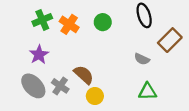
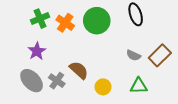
green circle: (103, 22) -> (97, 21), size x1.6
brown rectangle: (170, 40) -> (160, 55), moved
yellow circle: (95, 96) -> (103, 87), moved

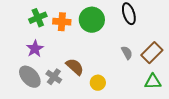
orange cross: (65, 23) -> (62, 22), turned -30
gray semicircle: (134, 55) -> (127, 53), turned -144
green triangle: (139, 86) -> (153, 82), moved

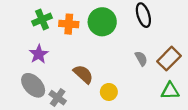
gray cross: (54, 77) -> (58, 98), moved

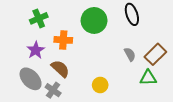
orange cross: (69, 24) -> (63, 40), moved
brown semicircle: (83, 74) -> (60, 69), moved
green triangle: (170, 91) -> (148, 78), moved

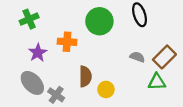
green cross: (39, 18) -> (29, 19), moved
gray semicircle: (130, 54) -> (137, 57), turned -40
brown semicircle: (60, 69) -> (85, 76), moved, turned 48

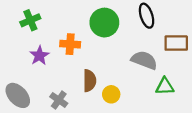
gray semicircle: (137, 57) -> (144, 60), size x1.6
brown rectangle: (164, 57) -> (176, 43), moved, turned 45
gray ellipse: (32, 83) -> (18, 95), moved

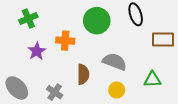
gray semicircle: (144, 60) -> (115, 62), moved
yellow circle: (111, 94) -> (117, 90), moved

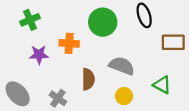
purple star: (37, 51) -> (39, 55), turned 30
green triangle: (152, 80) -> (162, 85), turned 30

